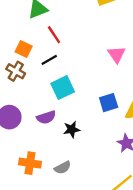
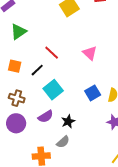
red line: (54, 35) -> (52, 53), moved
brown cross: (16, 71) -> (17, 98), moved
gray semicircle: (63, 168) -> (63, 142), moved

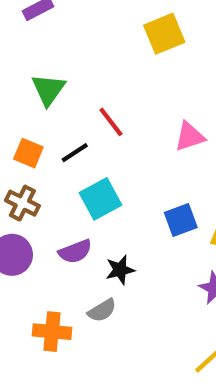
green triangle: (18, 32) -> (48, 90), moved, turned -30
pink triangle: (90, 53) -> (190, 137), turned 49
orange square: (15, 66) -> (28, 153), moved

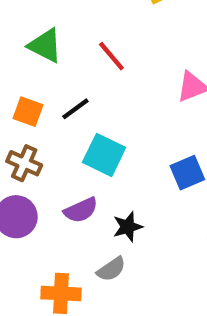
green triangle: (48, 90) -> (45, 46), turned -36
red line: (111, 122) -> (111, 56), moved
cyan square: (101, 199) -> (104, 155), turned -33

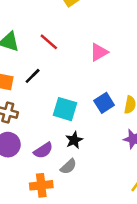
cyan square: (104, 155) -> (65, 109), moved
purple semicircle: (81, 210) -> (43, 150), moved

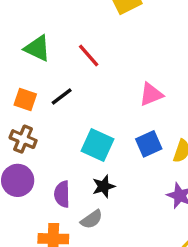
pink triangle: (99, 52) -> (151, 94), moved
purple semicircle: (43, 150) -> (62, 194), turned 114

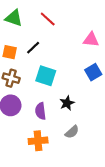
pink triangle: (151, 94) -> (91, 40), turned 35
cyan square: (97, 145) -> (46, 76), moved
gray semicircle: (92, 219) -> (72, 132), moved

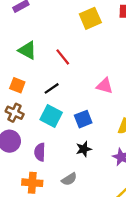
black line: (33, 48) -> (52, 88), moved
blue square: (93, 72) -> (83, 119), moved
black star: (67, 103) -> (84, 149), moved

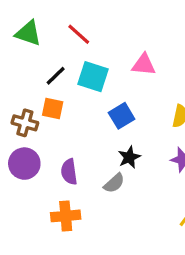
orange square: (17, 85) -> (53, 109), moved
black line: (52, 88) -> (56, 76), moved
cyan square: (51, 116) -> (93, 77), moved
gray semicircle: (69, 179) -> (114, 183), moved

